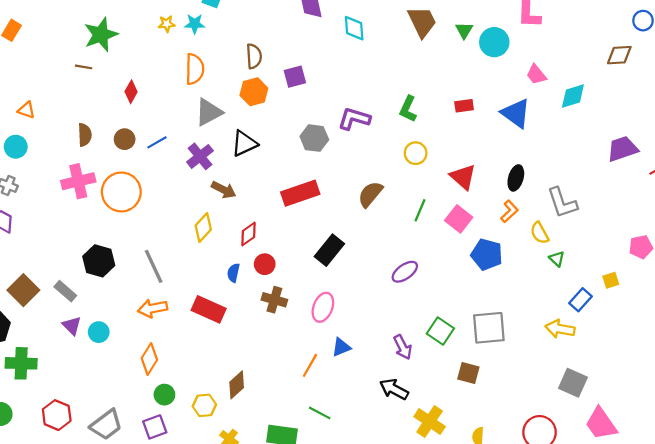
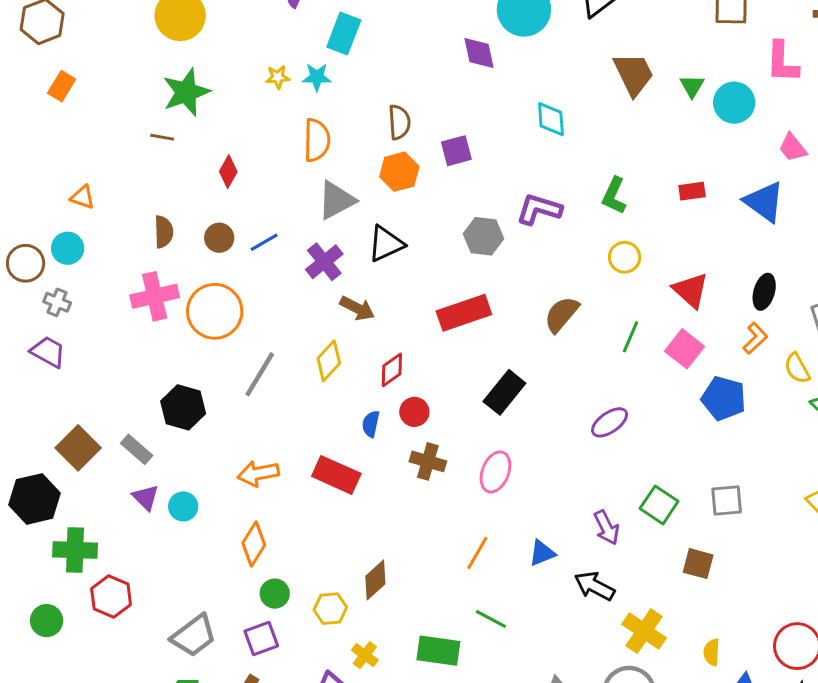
cyan diamond: (354, 28) -> (551, 119), moved
gray line: (154, 266) -> (260, 374), moved, turned 56
gray square: (489, 328) -> (727, 500), size x0.7
blue triangle: (341, 347) -> (542, 553), moved
red hexagon: (57, 415) -> (111, 597), moved

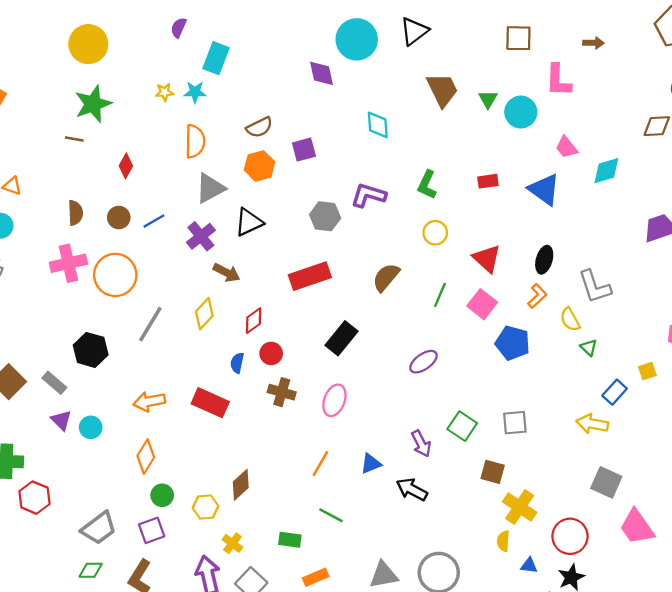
brown semicircle: (399, 122) -> (259, 127), turned 68
yellow cross: (644, 631) -> (520, 507), moved
green rectangle: (438, 651) -> (290, 540), size x0.7

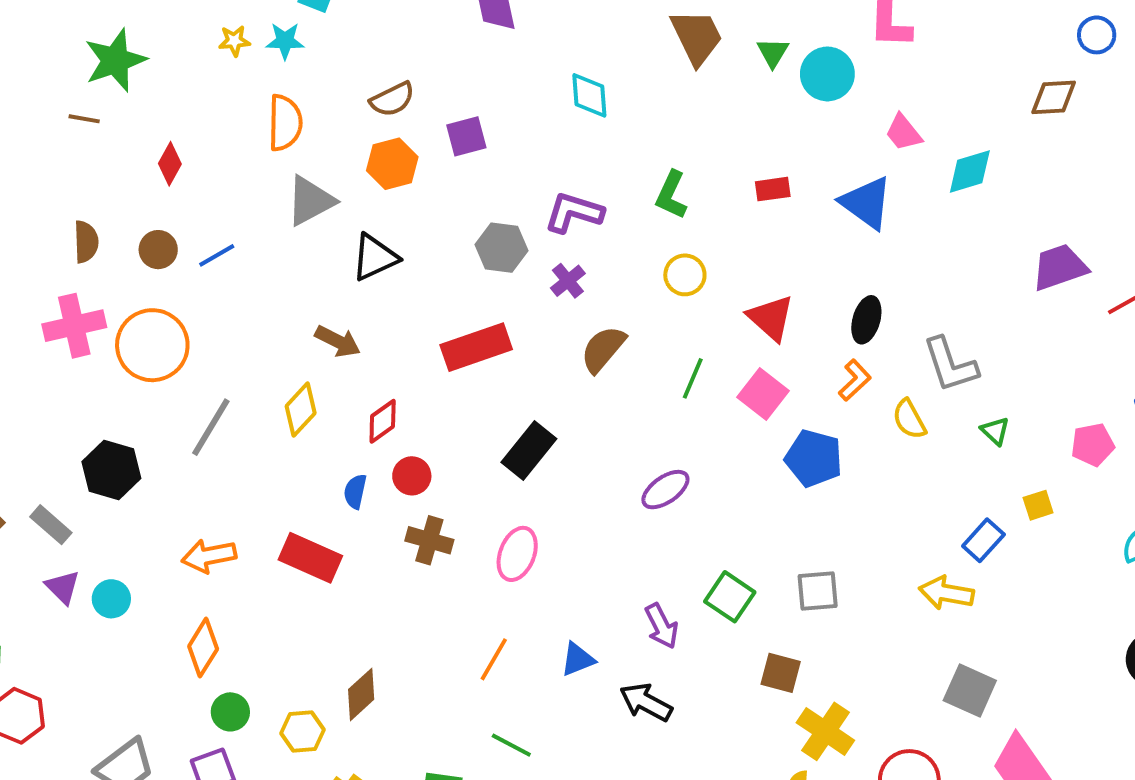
purple cross: (201, 236) -> (568, 281), moved, size x0.7
green triangle: (589, 348) -> (995, 431), moved

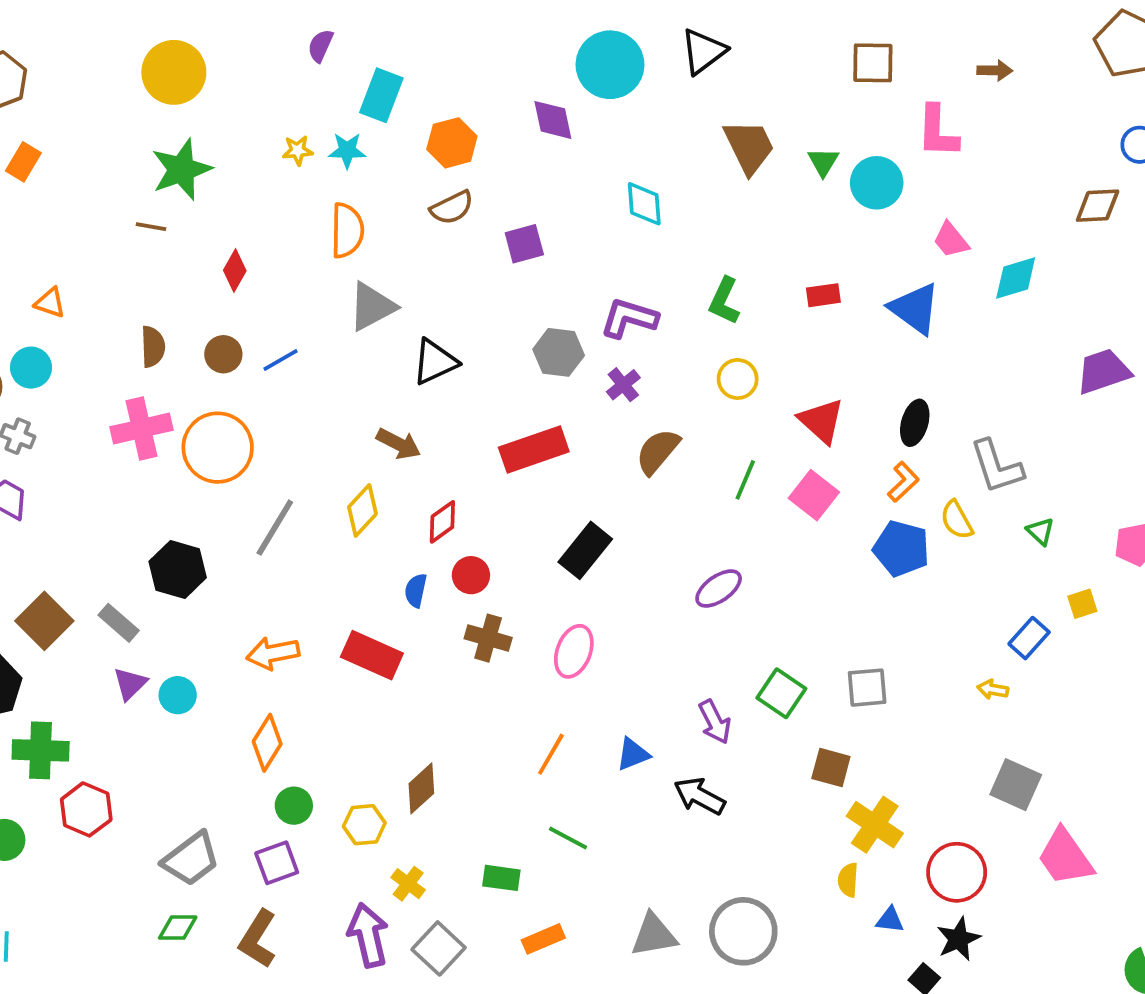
orange hexagon: (392, 164) -> (452, 143), moved
blue pentagon: (814, 458) -> (901, 549), moved
purple triangle: (63, 587) -> (130, 684), turned 30
yellow arrow: (946, 593) -> (993, 689), size x0.6

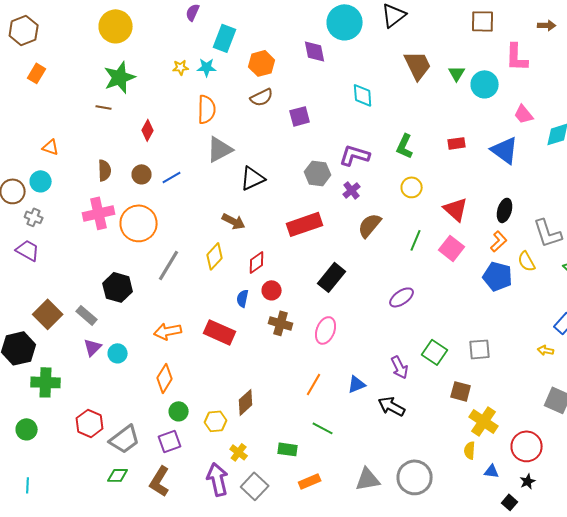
red hexagon: (86, 809) -> (90, 423), moved
black star: (959, 939) -> (528, 481), size x0.7

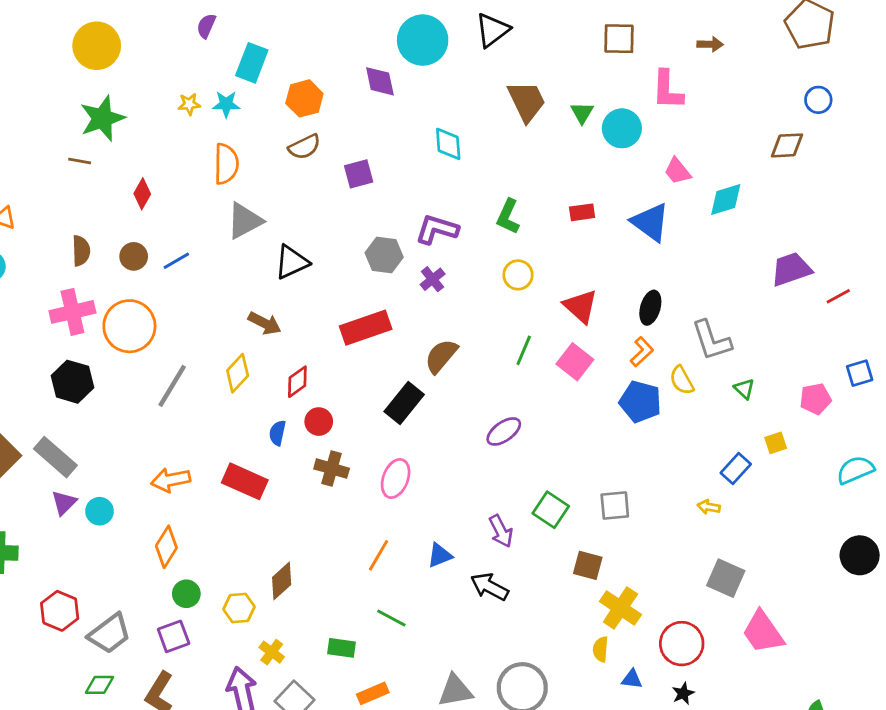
brown semicircle: (370, 225) -> (441, 356), moved
black hexagon: (118, 287) -> (72, 382), moved
gray rectangle: (87, 315) -> (55, 457), size x1.4

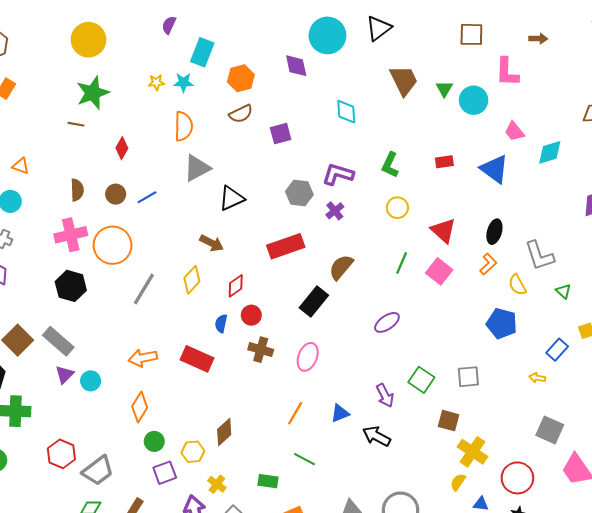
blue pentagon: (640, 402) -> (502, 323), moved
purple square: (174, 636) -> (165, 473), moved
yellow semicircle: (601, 649) -> (458, 482), turned 30

